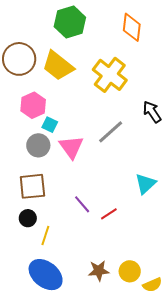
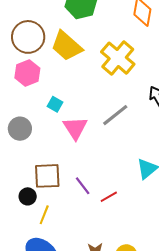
pink hexagon: (33, 105) -> (27, 73), moved
gray circle: (38, 145) -> (20, 129), moved
brown square: (32, 186) -> (47, 176), moved

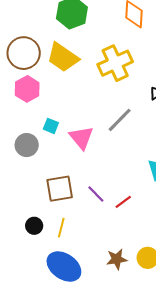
yellow cross: (118, 58) -> (115, 63), turned 32
cyan square: (55, 104) -> (51, 126), moved
black circle: (28, 196) -> (34, 226), moved

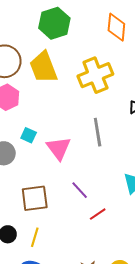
yellow trapezoid: (63, 57) -> (43, 67), turned 32
gray line: (120, 120) -> (98, 132), turned -56
purple line: (96, 194) -> (80, 190), moved

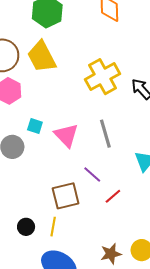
yellow cross: (95, 75) -> (103, 77), moved
gray line: (98, 132) -> (105, 134), moved
brown square: (35, 198) -> (66, 196), moved

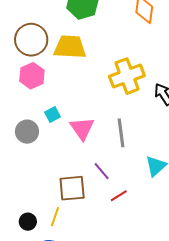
yellow trapezoid: (42, 57) -> (70, 47), turned 112
cyan square: (35, 126) -> (53, 114), turned 35
black circle: (26, 227) -> (28, 222), moved

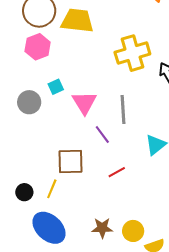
purple line: (102, 171) -> (102, 135), moved

